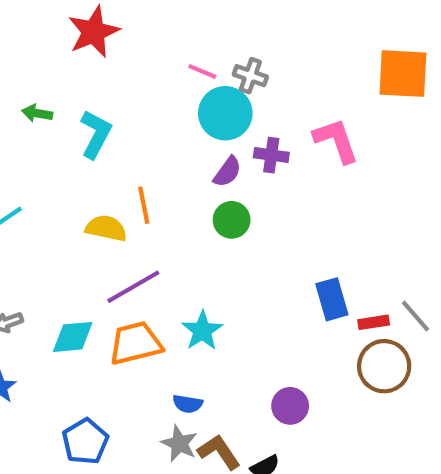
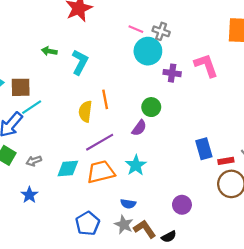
purple semicircle: (227, 172) -> (139, 128), moved
yellow semicircle: (106, 228) -> (85, 111), turned -95
blue pentagon: (85, 441) -> (88, 223), moved

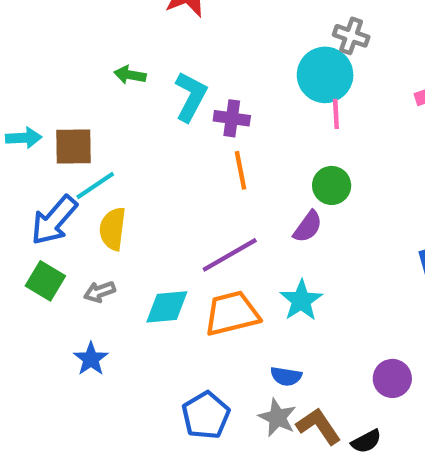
pink line: (136, 29) -> (336, 114), moved, turned 64
purple cross: (172, 73) -> (232, 118), moved
yellow semicircle: (85, 111) -> (113, 229), moved

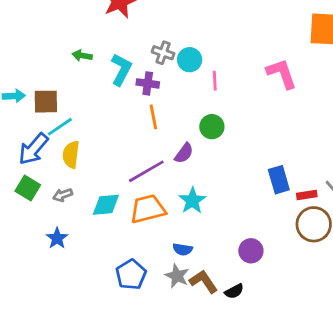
gray cross: (351, 36) -> (163, 53), moved
cyan circle: (325, 75) -> (190, 60), moved, size x0.7
purple semicircle: (308, 227) -> (184, 153), moved

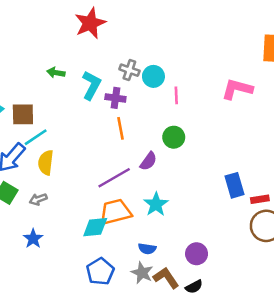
pink L-shape: (282, 74) -> (237, 89), turned -56
cyan diamond: (106, 205) -> (95, 227), moved
purple circle: (251, 251) -> (197, 254), moved

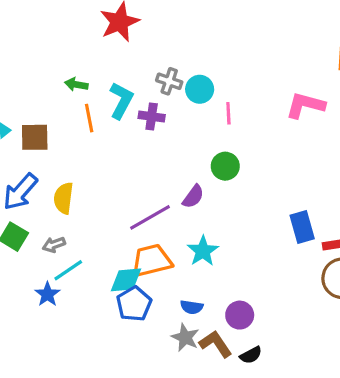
orange line: (121, 128) -> (89, 118), moved
cyan line: (36, 137) -> (68, 270), moved
purple circle: (197, 254) -> (240, 315), moved
blue pentagon: (100, 271) -> (134, 304), moved

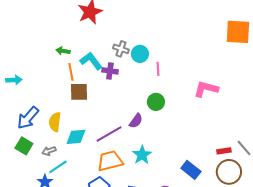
cyan L-shape: (121, 100) -> (91, 61), turned -65
pink L-shape: (305, 105) -> (206, 89), moved
brown square: (35, 137) -> (79, 92), moved
blue rectangle: (302, 227) -> (191, 170), moved, turned -36
cyan diamond: (126, 280) -> (76, 137), moved

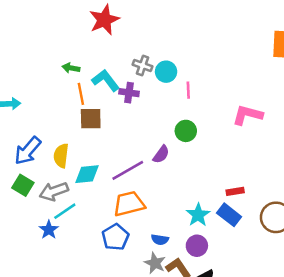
gray arrow: (49, 151) -> (54, 191), size x1.6
red rectangle: (224, 151) -> (235, 191), moved
cyan star: (142, 155) -> (198, 215), moved

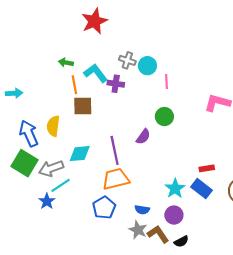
blue arrow: (28, 151) -> (29, 133), turned 115
yellow semicircle: (61, 156) -> (53, 126), moved
purple line: (128, 170) -> (115, 150), turned -72
green square: (23, 185) -> (25, 163), size x1.4

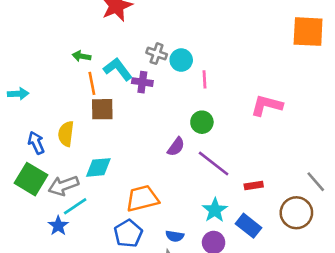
blue arrow: (29, 133) -> (36, 143), size x0.7
purple line: (115, 150) -> (214, 164), moved, turned -40
blue rectangle: (201, 189) -> (248, 226), moved

